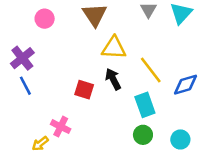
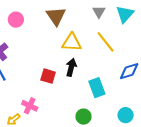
yellow line: (151, 70) -> (106, 42), moved
black arrow: (113, 79) -> (71, 67), turned 42
green circle: (143, 135) -> (84, 117), moved

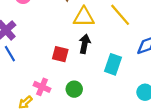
cyan rectangle: (97, 88) -> (113, 64), turned 42
green circle: (84, 117) -> (74, 89), moved

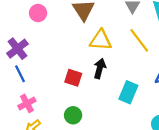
pink cross: (42, 87) -> (27, 103), moved, turned 35
green circle: (74, 89) -> (73, 115), moved

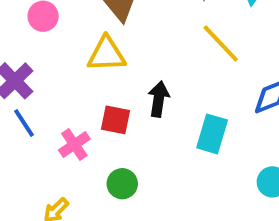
yellow triangle: (101, 40) -> (106, 54), moved
pink cross: (27, 103) -> (74, 144), moved

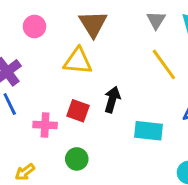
cyan rectangle: (212, 134) -> (148, 131), turned 72
pink cross: (74, 144) -> (45, 125), turned 30

